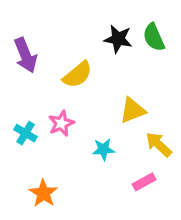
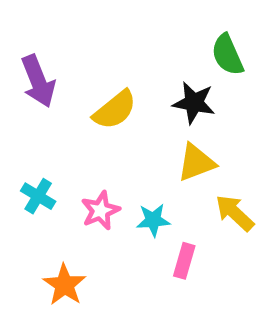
black star: (118, 39) -> (194, 103), moved
pink star: (61, 123) -> (100, 211), moved
pink rectangle: (144, 182) -> (184, 261), moved, turned -45

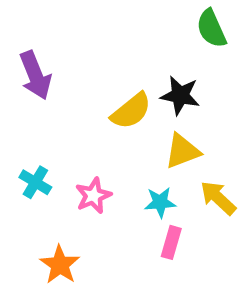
green semicircle: (227, 55) -> (211, 29), moved
yellow semicircle: (115, 110) -> (131, 111), moved
cyan star: (153, 220) -> (160, 202), moved

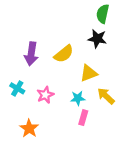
green semicircle: (211, 29) -> (103, 14), turned 36
purple arrow: (35, 75) -> (31, 54), moved, turned 30
black star: (180, 95) -> (97, 39), moved

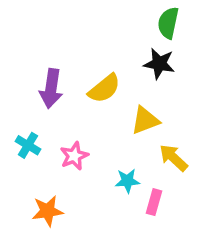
cyan star: (78, 98) -> (127, 181), moved
pink rectangle: (83, 118) -> (154, 202), moved
orange star: (29, 128) -> (48, 211), turned 30

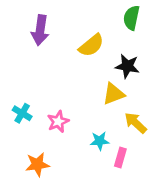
black star: (159, 64) -> (127, 66), moved
purple arrow: (51, 89) -> (40, 30), moved
yellow semicircle: (104, 89) -> (91, 45), moved

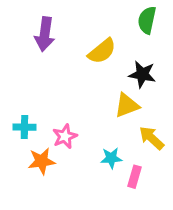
cyan cross: (22, 113) -> (24, 127), turned -30
orange star: (37, 164) -> (42, 161), moved

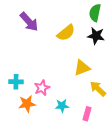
purple arrow: (45, 34) -> (29, 22), turned -50
black star: (142, 74) -> (96, 36), moved
cyan star: (111, 158) -> (62, 106), moved

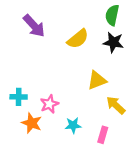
orange star: (27, 104) -> (32, 123), turned 30

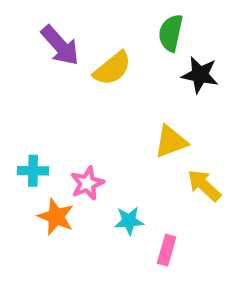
green semicircle: (112, 15) -> (171, 33), moved
yellow semicircle: (78, 39) -> (112, 68), moved
pink rectangle: (103, 135) -> (167, 250), moved

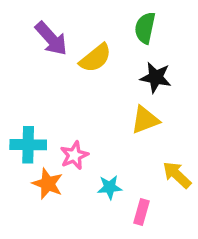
black star: (200, 75) -> (156, 77), moved
cyan cross: (33, 171) -> (28, 145), size x1.4
yellow arrow: (204, 185) -> (177, 175), moved

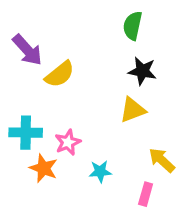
purple arrow: (51, 38) -> (27, 50), moved
yellow semicircle: (95, 58) -> (60, 74), moved
pink rectangle: (141, 212) -> (146, 194), moved

